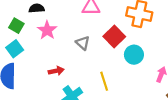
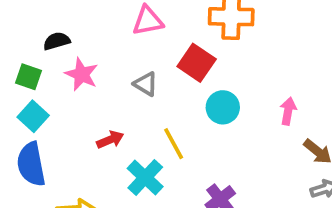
cyan circle: (134, 55) -> (223, 107), moved
yellow line: (104, 81) -> (174, 144), moved

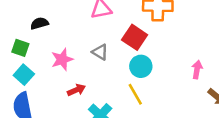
pink star: (82, 74) -> (62, 59), moved, turned 30
cyan circle: (223, 107) -> (141, 66), moved
yellow line: (174, 144) -> (135, 94), moved

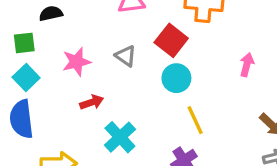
green square: (20, 48) -> (24, 43), turned -30
pink arrow: (197, 70) -> (247, 65), moved
yellow line: (135, 94) -> (195, 120), moved

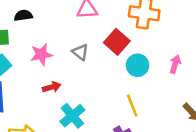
cyan circle: (176, 78) -> (138, 65), moved

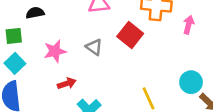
pink arrow: (175, 64) -> (189, 25), moved
cyan circle: (138, 65) -> (191, 82), moved

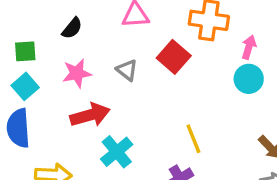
black semicircle: (35, 13) -> (72, 28), moved, turned 138
cyan circle: (191, 82) -> (249, 79), moved
red arrow: (67, 83) -> (90, 115), size x1.6

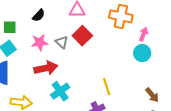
red square: (174, 57) -> (82, 36), moved
gray triangle: (127, 70) -> (62, 42), moved

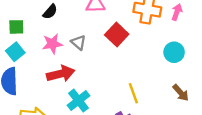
pink arrow: (144, 34) -> (177, 12), moved
red square: (82, 36) -> (117, 35), moved
brown arrow: (152, 95) -> (181, 93), moved

